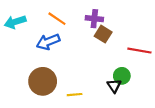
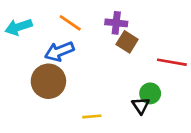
brown circle: (43, 81) -> (48, 81), moved

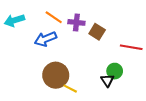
purple cross: (116, 23) -> (76, 22), moved
brown circle: (48, 81) -> (56, 75), moved
yellow line: (92, 116) -> (70, 89), turned 32

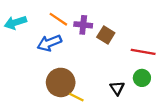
green circle: (115, 71) -> (142, 78), moved

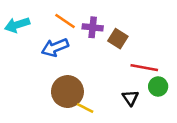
red line: (143, 52) -> (144, 68), moved

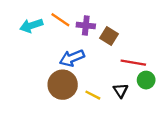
cyan arrow: (17, 25) -> (31, 26), moved
blue arrow: (55, 47) -> (72, 58), moved
yellow line: (85, 108) -> (93, 95), moved

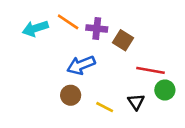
brown circle: (63, 85) -> (71, 95), size x0.6

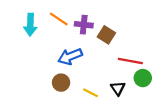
cyan arrow: (35, 28) -> (30, 25), turned -70

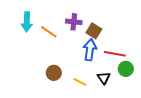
orange line: (59, 19) -> (49, 32), moved
blue arrow: (70, 56) -> (90, 50), moved, turned 120

